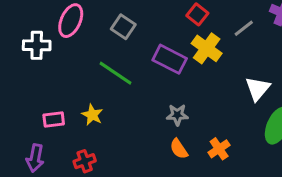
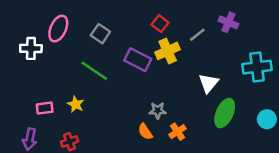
yellow cross: (207, 48) -> (168, 51), turned 30
gray star: (177, 115) -> (158, 111), moved

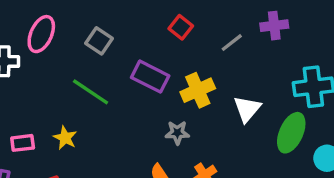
purple cross: (228, 22) -> (274, 26), turned -30
yellow cross: (168, 51) -> (198, 90), moved
gray star: (158, 111) -> (177, 133), moved
green ellipse: (225, 113) -> (291, 133), moved

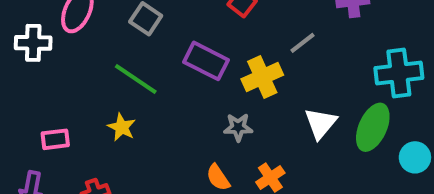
gray line: (232, 43) -> (302, 43), moved
white triangle: (247, 109) -> (321, 123), moved
yellow star: (65, 138) -> (122, 127), moved

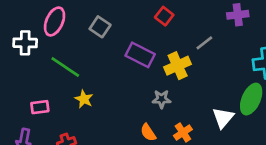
green line: (136, 79) -> (65, 67), moved
white triangle: (321, 123) -> (223, 118), moved

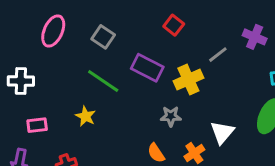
purple cross: (238, 15) -> (255, 37), moved, turned 30
white cross: (25, 43) -> (21, 81), moved
green line: (65, 67) -> (103, 81), moved
white triangle: (223, 118) -> (222, 132), moved

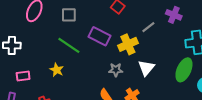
gray square: (103, 37) -> (69, 15), turned -35
white triangle: (222, 132) -> (146, 68), moved

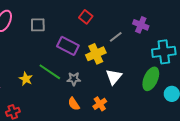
green line: (69, 45) -> (50, 72), moved
gray star: (116, 70) -> (74, 79), moved

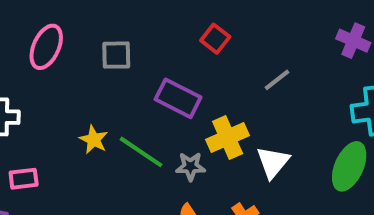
purple cross: (141, 25) -> (353, 41), moved
yellow cross: (96, 54) -> (228, 138), moved
yellow star: (26, 79) -> (94, 140), moved

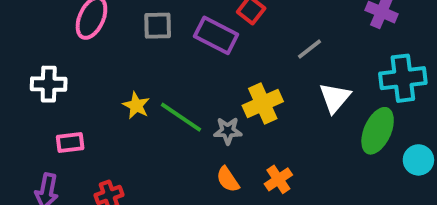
purple rectangle: (178, 98) -> (216, 35), moved
white triangle: (273, 162) -> (335, 98), moved

